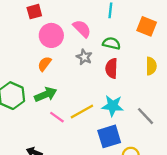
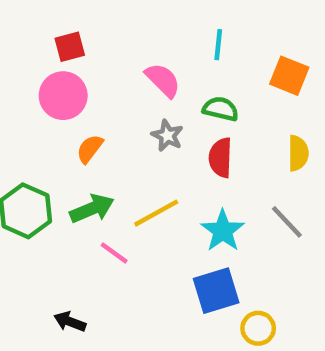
pink circle: (51, 35) -> (63, 96), moved
cyan star: (113, 106) -> (223, 231), turned 30
yellow line: (82, 111) -> (156, 213), moved
gray line: (146, 116) -> (287, 222), moved

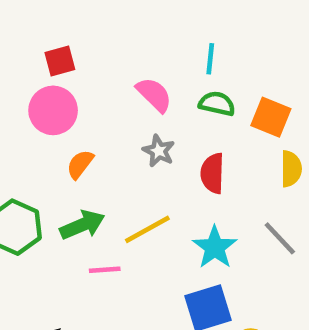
orange square: (289, 76) -> (271, 117), moved
green semicircle: (220, 109) -> (217, 104), moved
pink line: (114, 253) -> (105, 270), turned -40

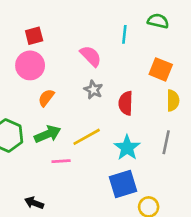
green semicircle: (217, 104) -> (158, 21), moved
gray line: (280, 238) -> (166, 142), turned 55

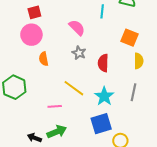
orange semicircle: (46, 98) -> (44, 59), turned -48
green arrow: (48, 134) -> (57, 132), moved
yellow line: (87, 137) -> (74, 88), turned 65

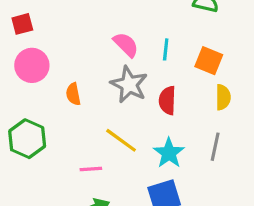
cyan line: (102, 11) -> (166, 49), moved
red square: (34, 12) -> (22, 24), moved
pink circle: (31, 35) -> (32, 65), moved
gray star: (79, 53) -> (129, 85), size x1.6

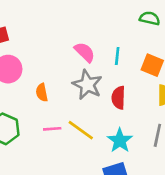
pink line: (91, 169) -> (52, 129), moved

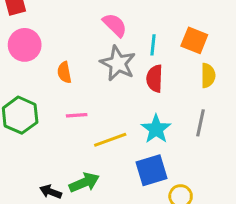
cyan line: (117, 56) -> (153, 45), moved
yellow line: (81, 130) -> (110, 140), moved, turned -56

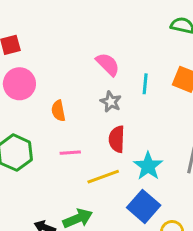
gray star: (118, 63) -> (111, 102), size x0.6
red semicircle: (155, 79) -> (117, 139), moved
blue square: (151, 170) -> (144, 206), turned -32

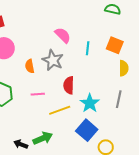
gray star: (111, 102) -> (53, 60), moved, size x1.5

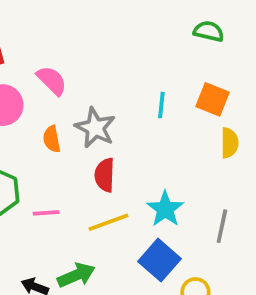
pink semicircle: (63, 35) -> (52, 80), moved
red semicircle: (69, 85) -> (105, 175), moved
pink line: (38, 94) -> (46, 213), moved
gray line: (119, 99) -> (222, 226), moved

